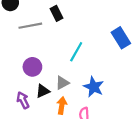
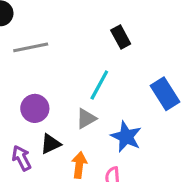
black rectangle: (57, 13) -> (121, 37), moved
blue rectangle: (121, 38) -> (165, 94), moved
gray triangle: (62, 83) -> (86, 119), moved

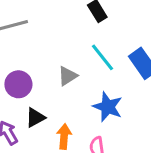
cyan line: (99, 85) -> (102, 57), moved, turned -64
gray triangle: (86, 119) -> (68, 76), moved

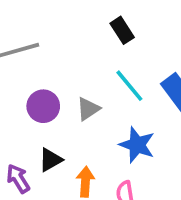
purple circle: (18, 84) -> (43, 106), moved

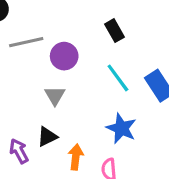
purple circle: (43, 106) -> (64, 56), moved
gray triangle: (88, 109) -> (55, 96), moved, turned -30

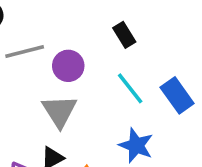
gray triangle: (55, 96) -> (59, 111), size x1.5

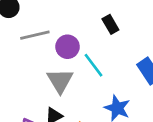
cyan line: (130, 88) -> (94, 65), moved

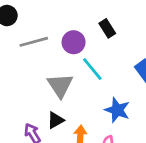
purple circle: (68, 47) -> (74, 42), moved

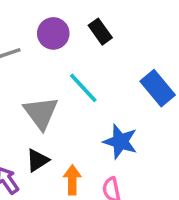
purple circle: (74, 42) -> (53, 33), moved

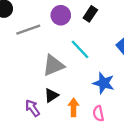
black rectangle: (100, 32) -> (90, 14), turned 70
gray triangle: (41, 113) -> (53, 65), turned 45

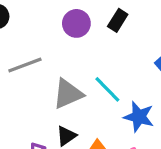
gray line: (28, 30) -> (25, 65), moved
cyan line: (80, 49) -> (107, 89), moved

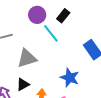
cyan line: (107, 89) -> (51, 33), moved

